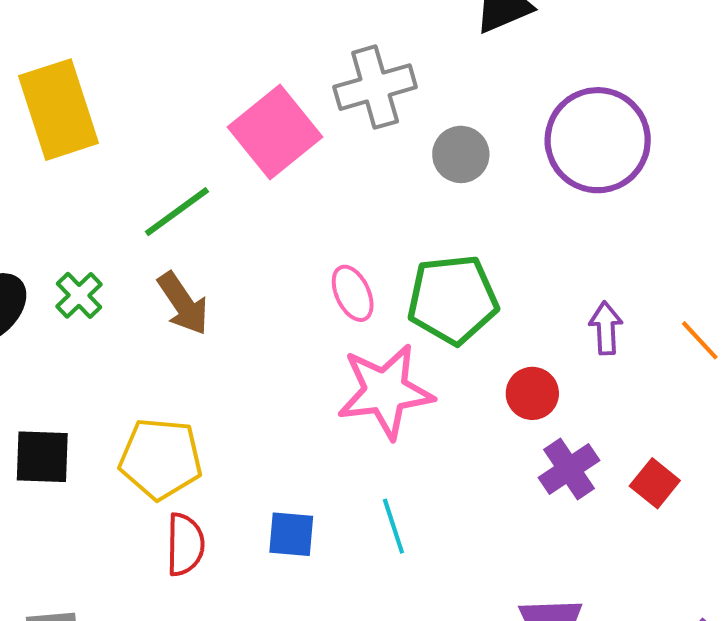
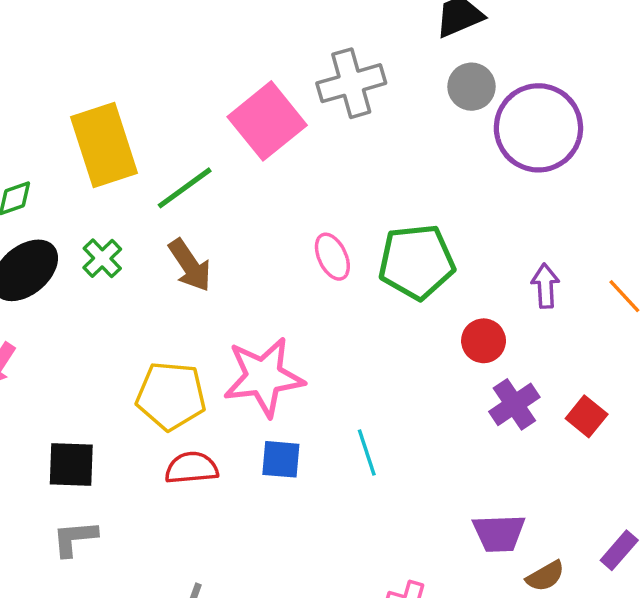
yellow rectangle: (59, 110) -> (104, 145), moved
gray circle: (461, 154) -> (471, 87), moved
pink star: (385, 391) -> (264, 377), moved
black square: (42, 457) -> (71, 464), moved
red semicircle: (185, 545) -> (192, 468), turned -96

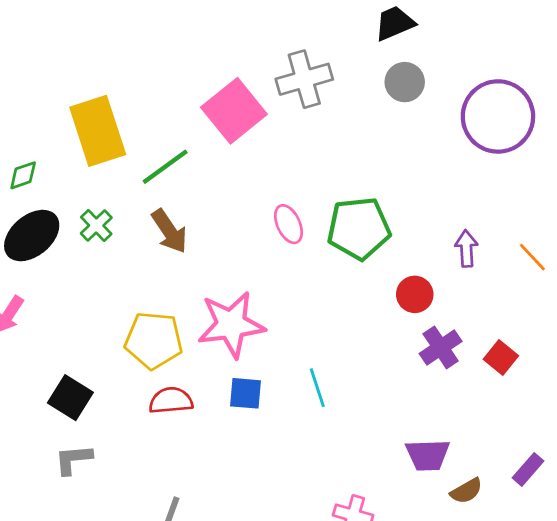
purple circle: (538, 128) -> (498, 116), moved
black square: (71, 464) -> (70, 398), turned 30

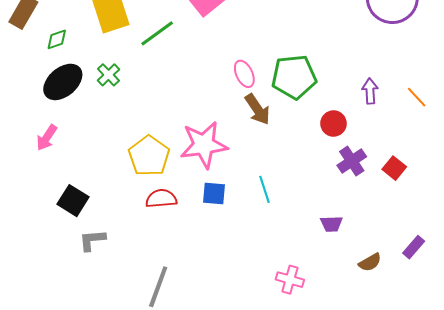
brown arrow: (169, 231) -> (257, 109), moved
yellow pentagon: (154, 340) -> (149, 156), turned 30
black square: (70, 398) -> (73, 201), moved
purple trapezoid: (428, 455) -> (331, 224), moved, size x0.7

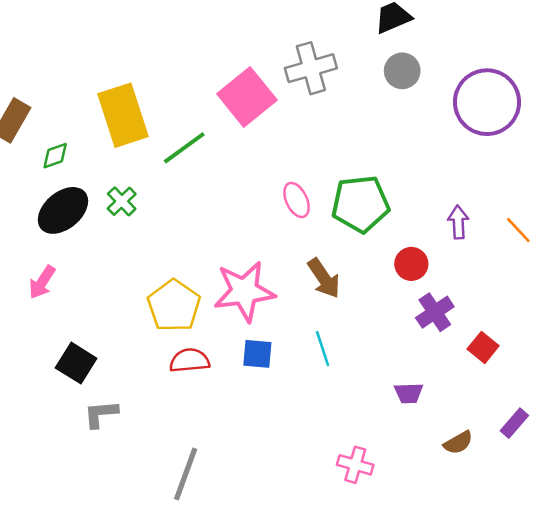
brown arrow: (257, 109) -> (324, 278), moved
red square: (394, 168) -> (483, 347), moved

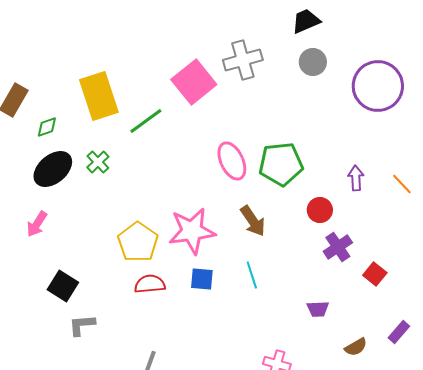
pink ellipse: (297, 200) -> (232, 161), size x1.4

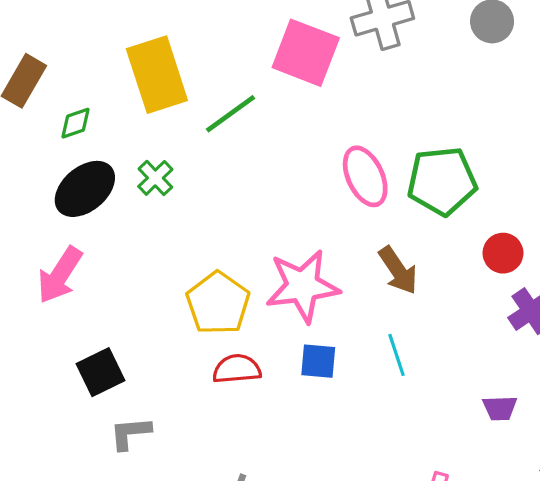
pink square: (194, 82) -> (306, 53), turned -30
pink arrow: (37, 224) -> (60, 275), size x1.4
black square: (63, 286) -> (101, 372), turned 32

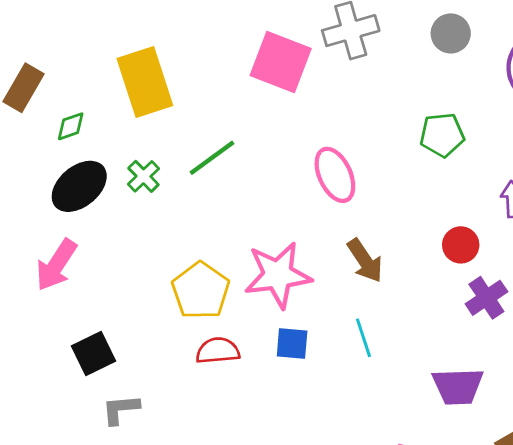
green line: (231, 114) -> (212, 158), moved
green pentagon: (442, 181) -> (442, 135), moved, size x0.7
purple trapezoid: (500, 408) -> (458, 386), size x1.6

